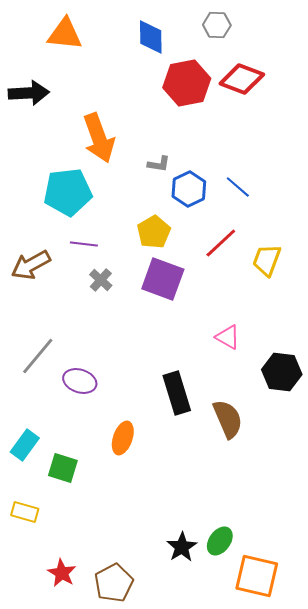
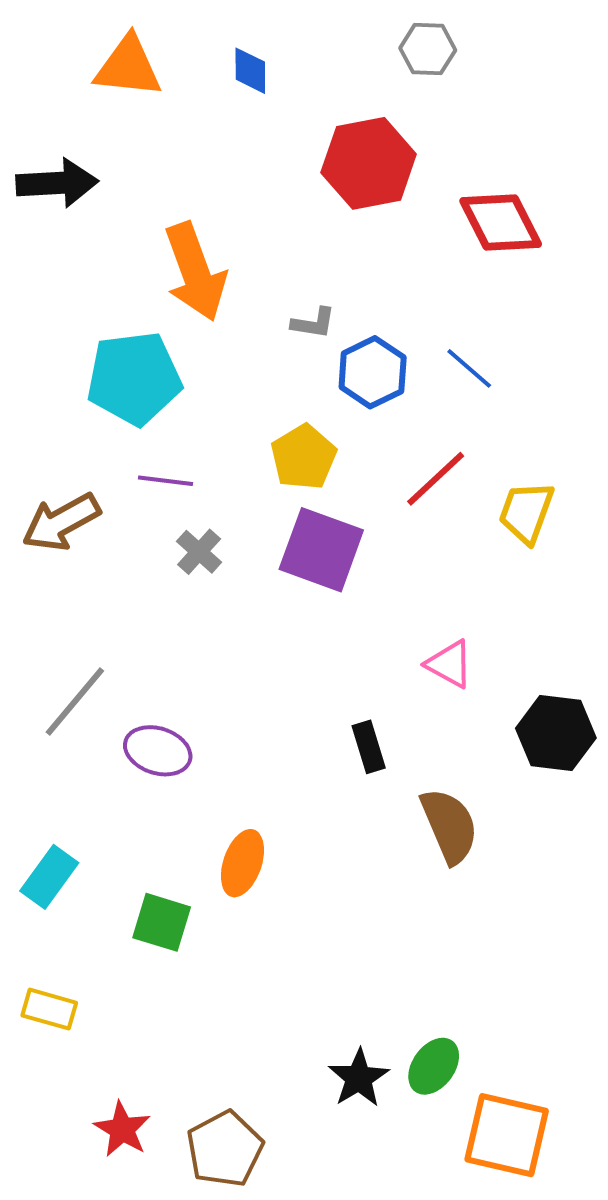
blue diamond: (151, 37) -> (250, 71), moved, size x0.7
red diamond: (242, 79) -> (501, 223), moved, turned 42
black rectangle: (177, 393) -> (369, 747), moved, size x0.6
green square: (63, 468) -> (162, 922), moved

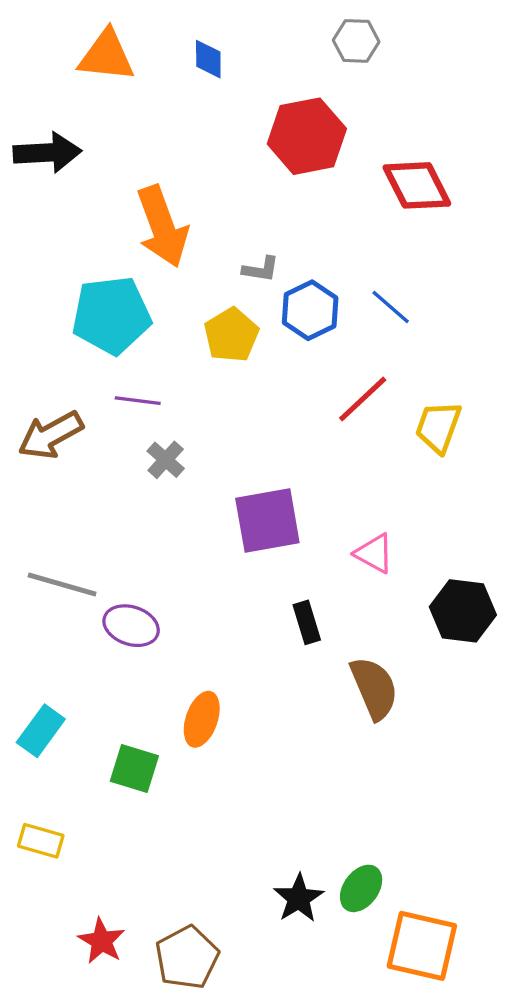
yellow pentagon: (304, 457) -> (231, 335), moved
purple square: (321, 550) -> (267, 521), moved, turned -30
gray line: (75, 702) -> (62, 585), turned 66

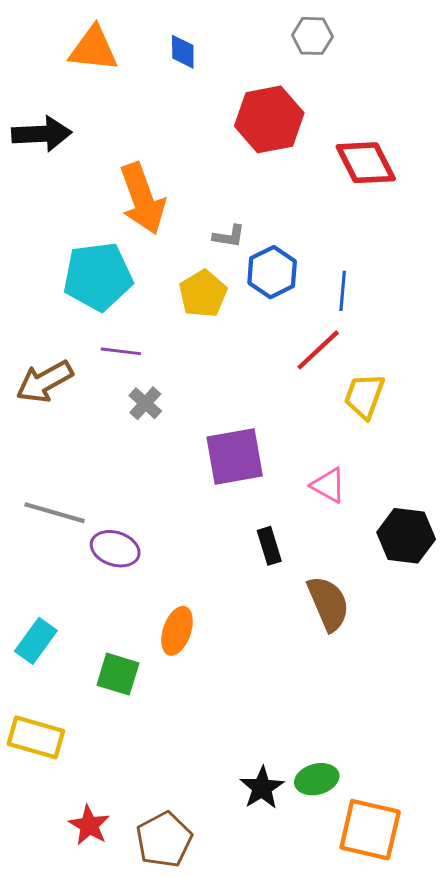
blue line: (391, 307) -> (343, 291), moved, turned 54
yellow trapezoid: (438, 427) -> (364, 396), moved
yellow rectangle: (41, 841) -> (36, 737), size x1.4
green ellipse: (361, 888) -> (317, 779), turned 39

